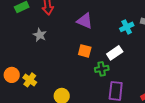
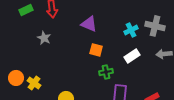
orange square: (85, 51) -> (96, 50), moved
white rectangle: (115, 53) -> (132, 56), moved

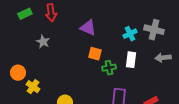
white rectangle: (132, 56) -> (131, 60), turned -49
green cross: (106, 72) -> (109, 68), moved
orange circle: (16, 78) -> (18, 73), moved

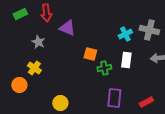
purple triangle: (88, 28) -> (67, 28), moved
orange circle: (18, 73) -> (19, 85), moved
yellow cross: (33, 87) -> (34, 68), moved

